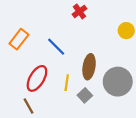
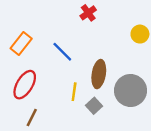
red ellipse: (37, 78) -> (25, 85), moved
brown line: (28, 106) -> (32, 118), turned 56

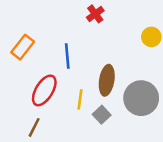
blue line: (62, 52) -> (67, 56), turned 40
red ellipse: (25, 85) -> (44, 90), moved

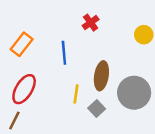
red cross: (95, 14) -> (91, 23), moved
red ellipse: (44, 90) -> (24, 89), moved
brown line: (34, 127) -> (14, 121), moved

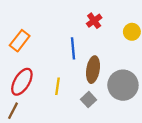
red cross: (91, 23) -> (94, 21), moved
blue line: (64, 53) -> (73, 48), moved
yellow line: (76, 94) -> (57, 86), moved

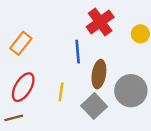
red cross: (94, 21) -> (100, 22), size x1.6
gray square: (89, 100) -> (94, 106), size x1.5
brown line: (13, 111) -> (14, 118), turned 49

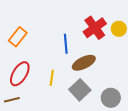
red cross: (100, 22) -> (95, 28), moved
brown ellipse: (99, 74) -> (84, 63), turned 55
gray circle: (131, 91) -> (111, 98), moved, size x0.7

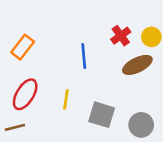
red cross: (95, 28) -> (121, 36), size x0.7
brown ellipse: (84, 63) -> (137, 65), moved
gray square: (80, 90) -> (102, 115), turned -30

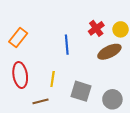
red ellipse: (25, 94) -> (20, 75), turned -40
brown line: (15, 127) -> (40, 101), moved

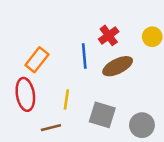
red cross: (96, 28) -> (109, 35), moved
orange rectangle: (18, 38) -> (37, 60), moved
brown ellipse: (109, 52) -> (118, 66), moved

